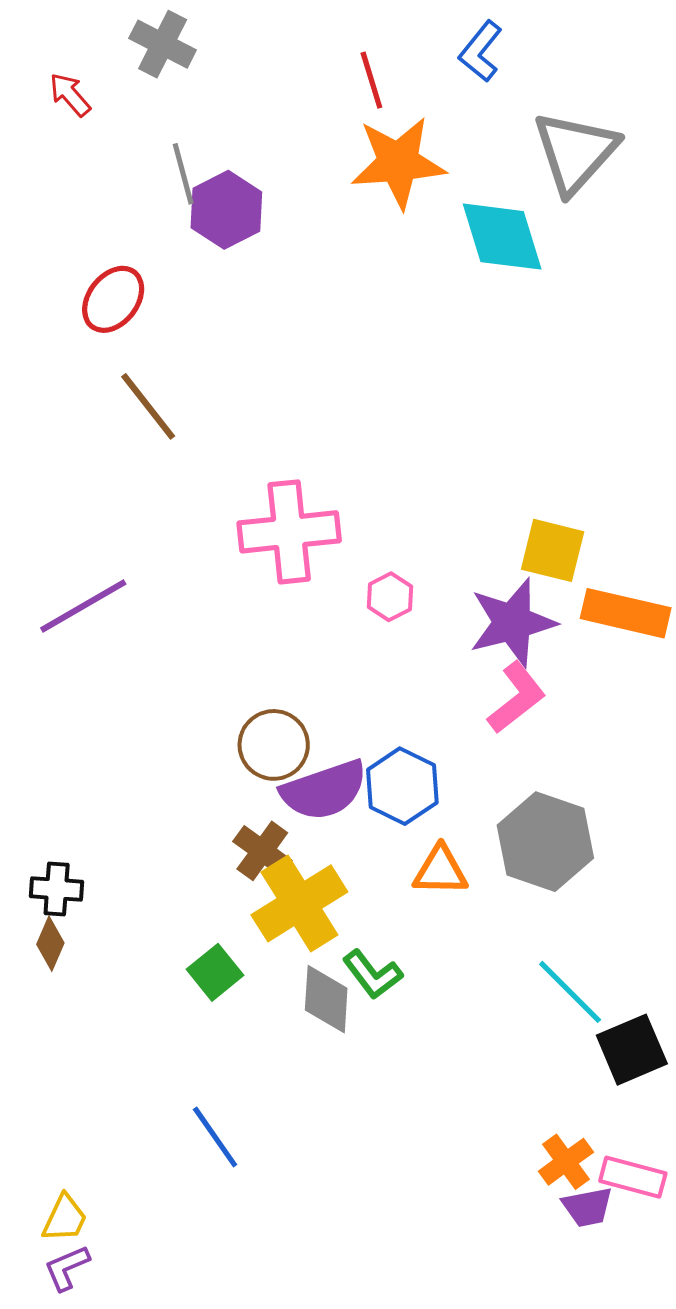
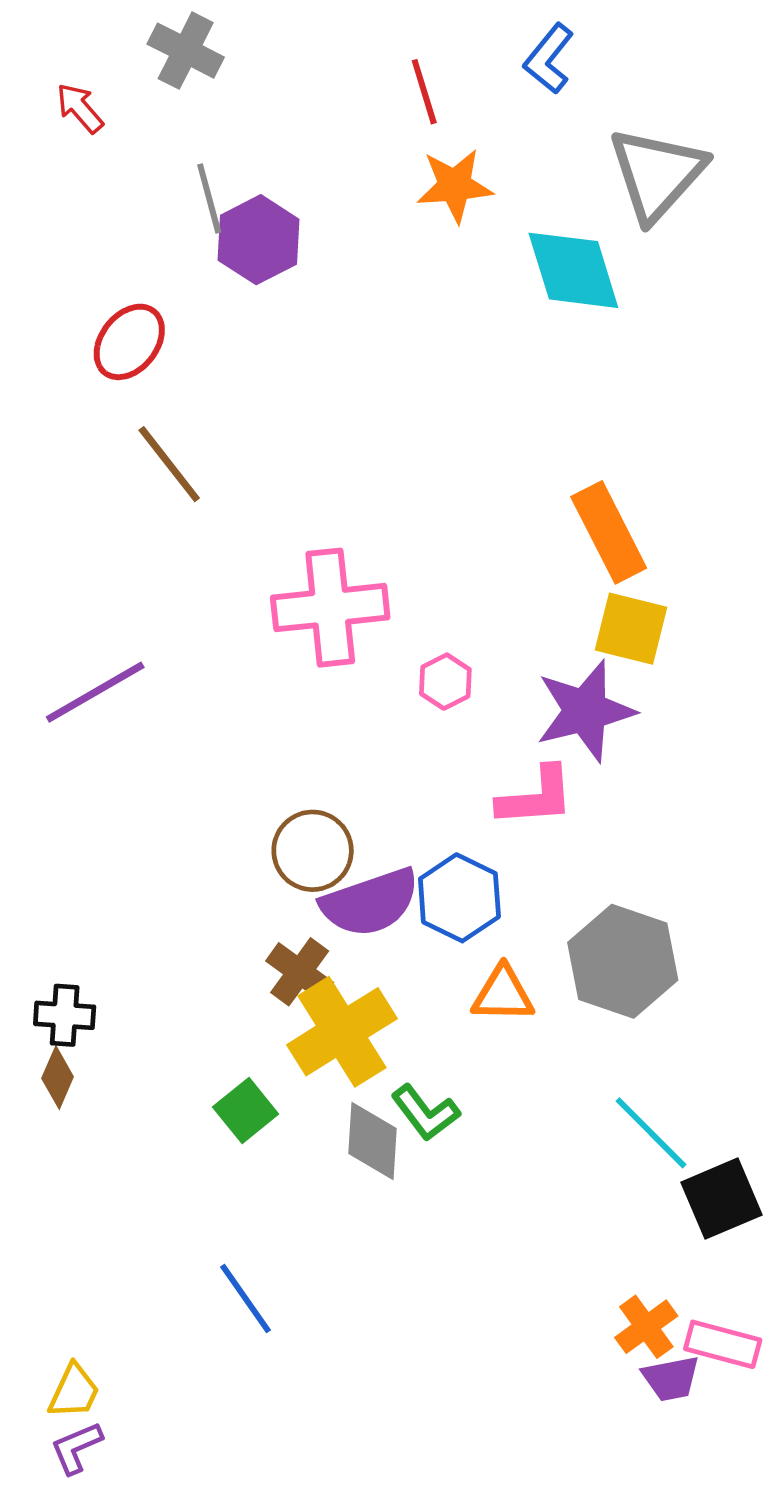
orange star: (398, 162) -> (455, 186), size x0.7
orange rectangle: (626, 613) -> (609, 532), moved, turned 50
pink L-shape: (517, 698) -> (536, 797), moved, turned 34

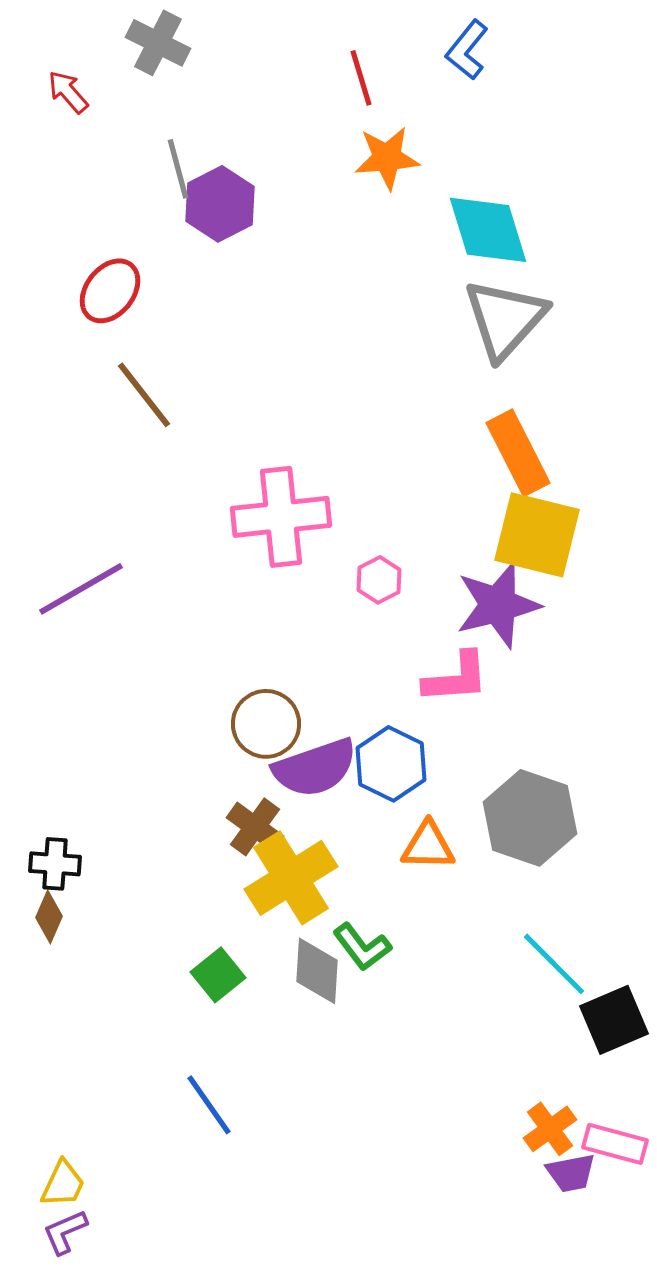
gray triangle: (657, 174) -> (505, 319), moved
yellow square: (631, 629) -> (537, 535), size x1.4
green square: (246, 1110) -> (218, 975), moved

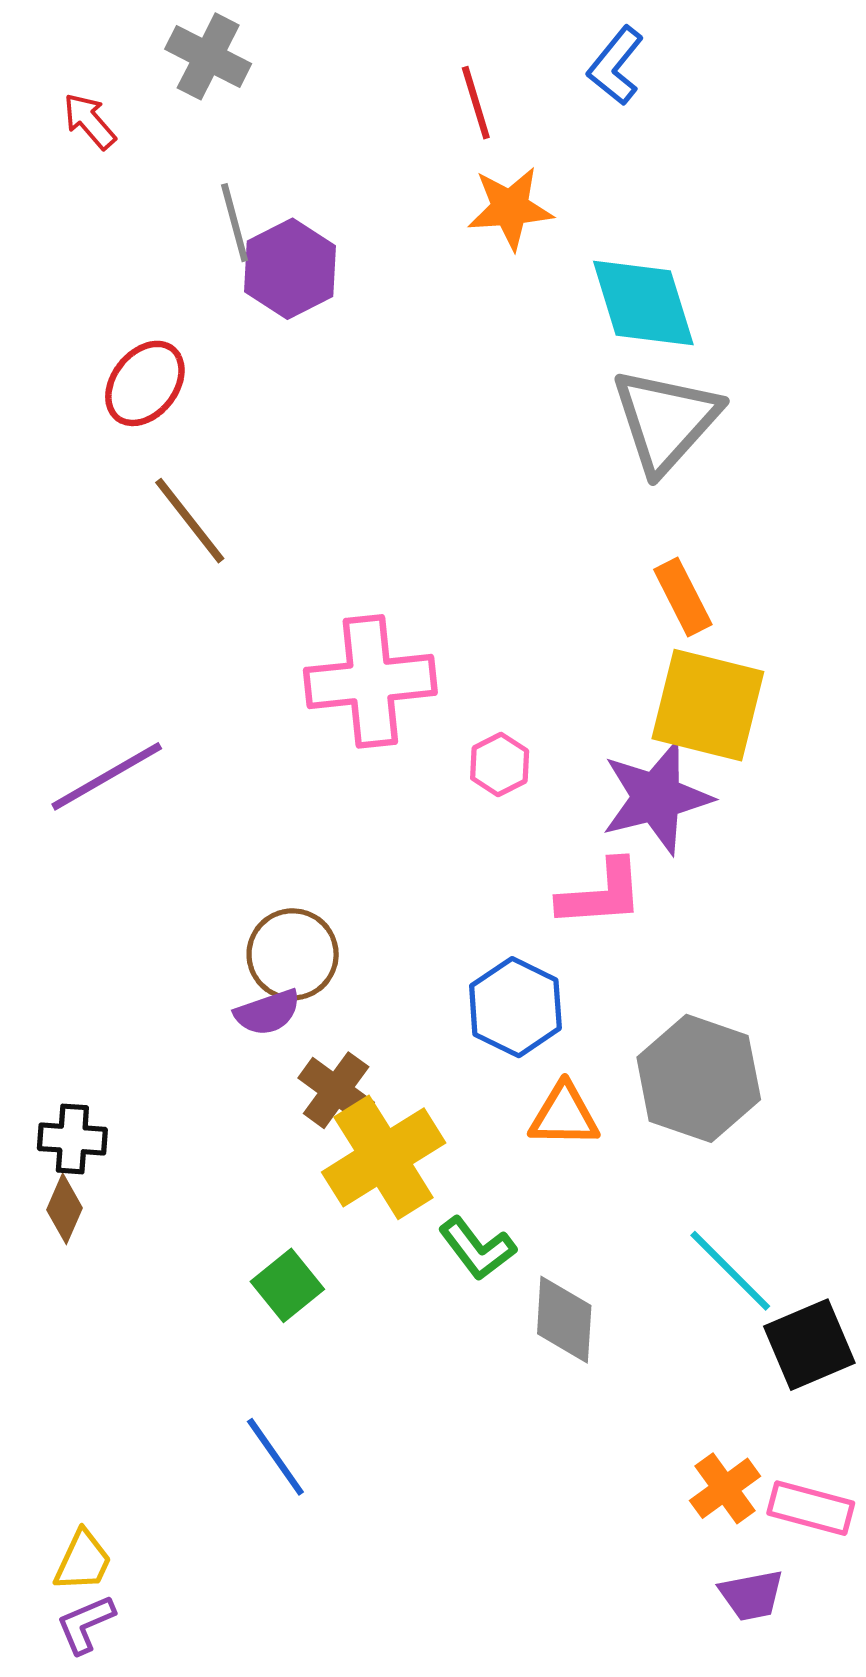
orange rectangle: (518, 453) -> (683, 597), size x0.7
brown circle: (266, 724) -> (293, 954), moved
purple semicircle: (315, 768) -> (268, 1012), moved, size x0.6
gray diamond: (317, 971) -> (564, 1320), moved
purple trapezoid: (571, 1173) -> (751, 1595), moved

